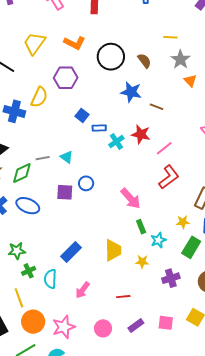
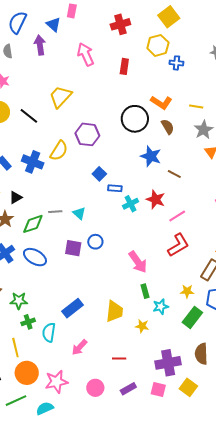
orange L-shape: (75, 43) -> (161, 103), moved
purple cross: (171, 278) -> (168, 363), moved, size x1.4

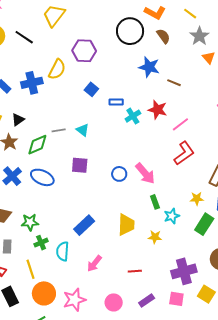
yellow line: (196, 106) -> (190, 14), turned 32
blue cross: (33, 162) -> (32, 83), turned -30
blue square: (99, 174) -> (91, 89), moved
blue circle: (95, 242) -> (119, 174), moved

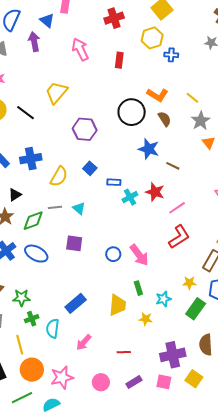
yellow semicircle: (57, 69) -> (59, 176), moved
green rectangle: (155, 202) -> (138, 288), moved

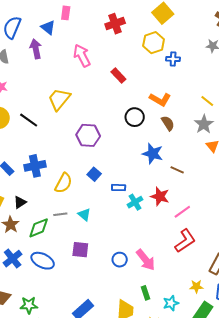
red rectangle: (119, 60) -> (118, 76), moved, turned -49
yellow line: (192, 98) -> (207, 101), moved
black circle: (132, 112) -> (135, 117), size x0.7

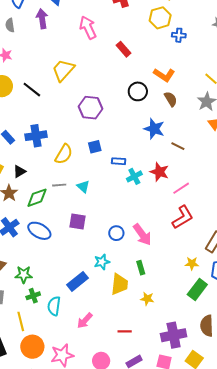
blue square: (94, 174) -> (95, 147), turned 32
cyan star: (171, 303) -> (102, 262), moved

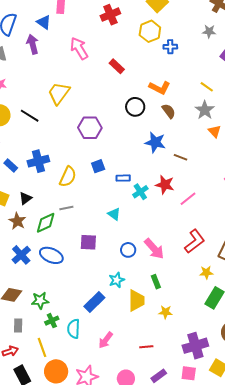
cyan triangle: (83, 187) -> (114, 214), moved
red L-shape: (183, 217) -> (195, 241), moved

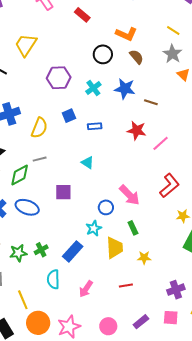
cyan cross: (140, 192) -> (93, 88), moved
blue circle: (128, 250) -> (106, 207), moved
green cross: (52, 321) -> (41, 250), moved
purple cross: (195, 346) -> (176, 290), size x0.7
red line: (146, 347) -> (126, 285), moved

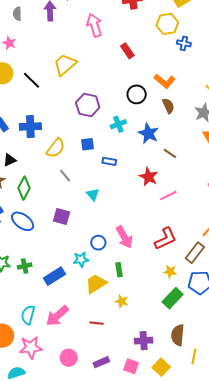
gray line: (40, 159) -> (65, 176), moved, turned 48
green diamond: (20, 175) -> (24, 188), turned -50
yellow trapezoid: (115, 248) -> (96, 284), turned -135
cyan semicircle: (53, 279) -> (28, 315), moved
pink arrow: (86, 289) -> (57, 316), size x1.4

